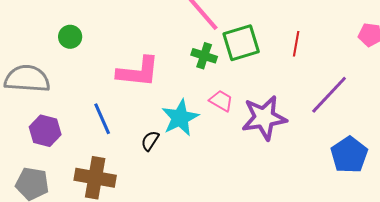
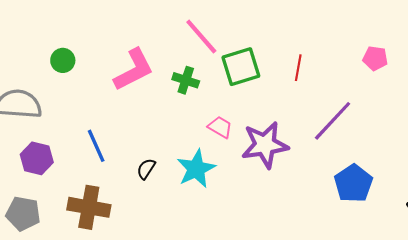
green cross: (204, 56) -> (186, 80), moved
pink L-shape: (138, 72) -> (134, 70), moved, turned -33
cyan star: (180, 118) -> (196, 169), moved

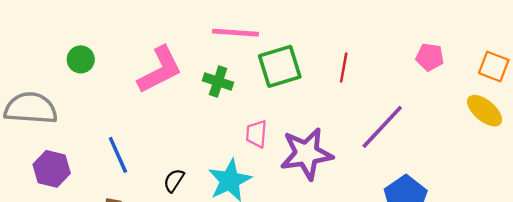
pink line: (201, 36) -> (235, 33), turned -45
pink trapezoid: (220, 127) -> (256, 134), turned -115

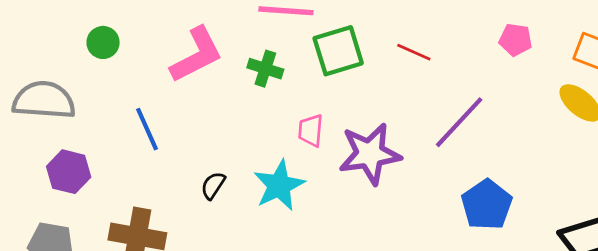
red line: (344, 68) -> (414, 52), turned -76
blue line: (118, 155) -> (147, 129), moved

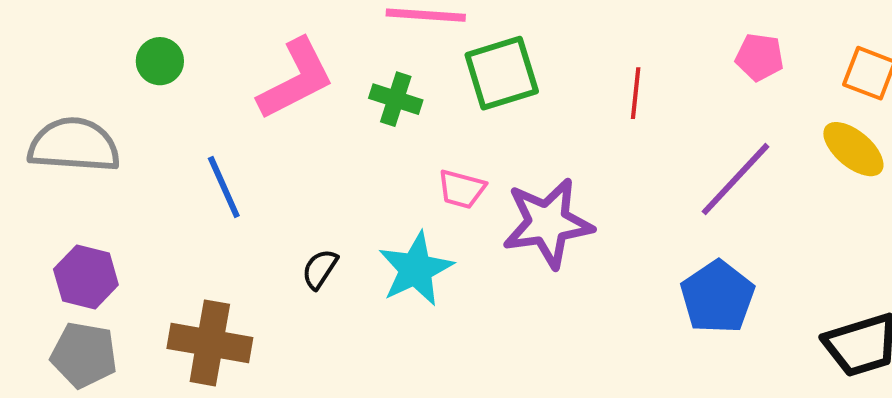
red line: (414, 52) -> (636, 93), moved, turned 72
purple line: (459, 122) -> (736, 179), moved
pink trapezoid: (311, 130) -> (462, 189), turned -80
purple hexagon: (69, 172) -> (86, 277), moved

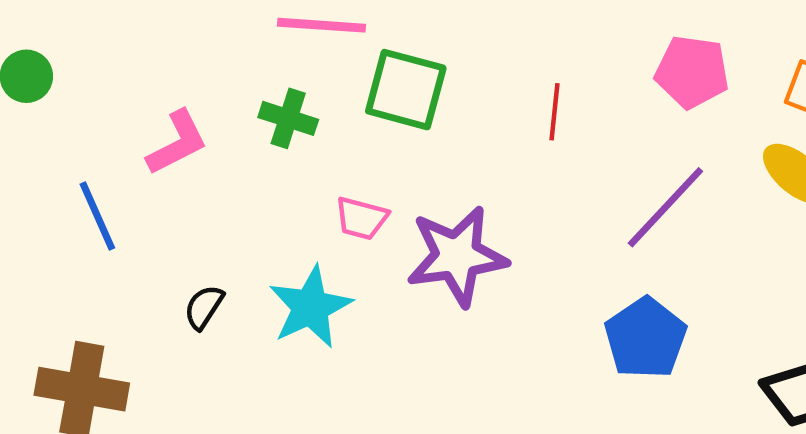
pink pentagon: (759, 57) -> (692, 72), size x1.4
green square: (502, 73) -> (406, 90), turned 32
pink L-shape: (296, 79) -> (177, 143), moved, size x0.7

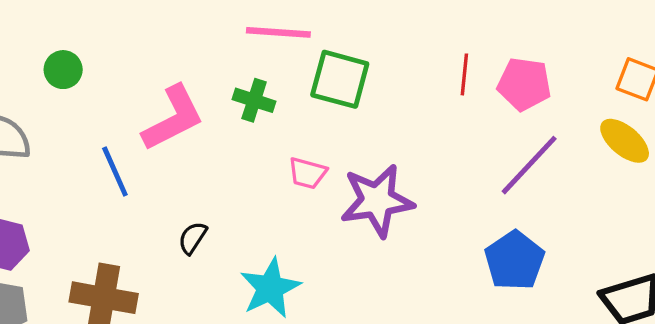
pink pentagon: (692, 72) -> (524, 84), moved
red line: (554, 112) -> (464, 74), moved
pink L-shape: (177, 143) -> (173, 118), size x1.4
cyan star: (310, 307) -> (270, 288), moved

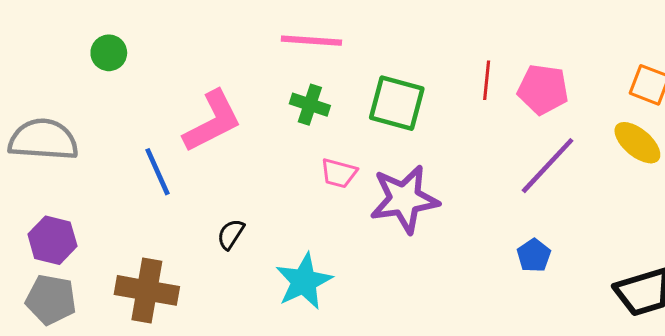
green circle: (63, 70) -> (109, 53), moved
green square: (340, 79) -> (397, 103), moved
green cross: (254, 100) -> (310, 105), moved
blue pentagon: (515, 261) -> (534, 255), size x0.6

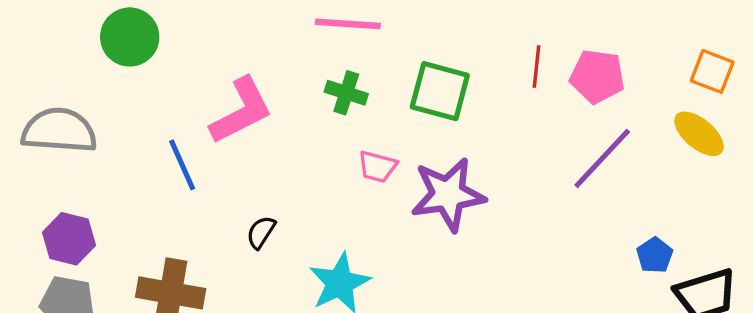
green circle: (109, 53) -> (130, 37), size x1.5
blue pentagon: (534, 255) -> (655, 255), moved

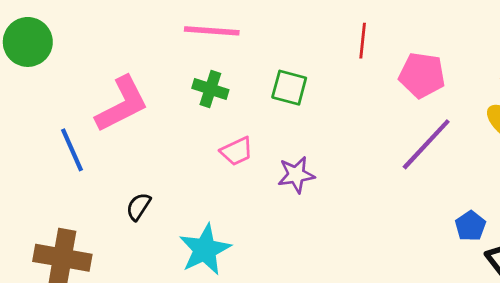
red line: (537, 67) -> (363, 41), moved
green square: (440, 91) -> (289, 88), size x0.7
pink trapezoid: (377, 167) -> (237, 151), turned -40
purple star: (448, 194) -> (296, 175), size x0.6

